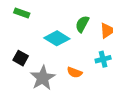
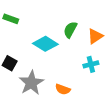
orange semicircle: (75, 72) -> (63, 89), moved

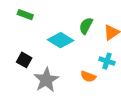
cyan cross: (91, 64) -> (107, 61), turned 32
orange semicircle: (63, 89) -> (88, 77), moved

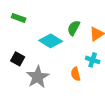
orange semicircle: (88, 77) -> (76, 74), turned 56

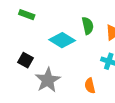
green semicircle: (74, 28) -> (88, 26), turned 140
orange semicircle: (76, 74) -> (90, 86), moved

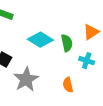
green semicircle: (88, 26) -> (67, 43), moved

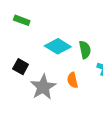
orange semicircle: (68, 85) -> (72, 80), moved

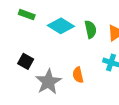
cyan diamond: (58, 46) -> (61, 26), moved
green semicircle: (85, 50) -> (90, 29), moved

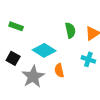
green rectangle: (27, 15) -> (16, 26), moved
cyan diamond: (61, 26) -> (44, 50), moved

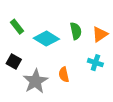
green rectangle: (16, 26) -> (17, 27), turned 32
cyan diamond: (44, 50) -> (46, 39), moved

